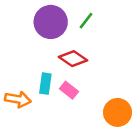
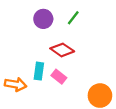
purple circle: (51, 22) -> (43, 19), size x0.7

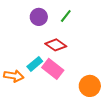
cyan rectangle: (39, 71) -> (35, 64), turned 42
pink rectangle: (59, 77) -> (53, 69), size x1.5

